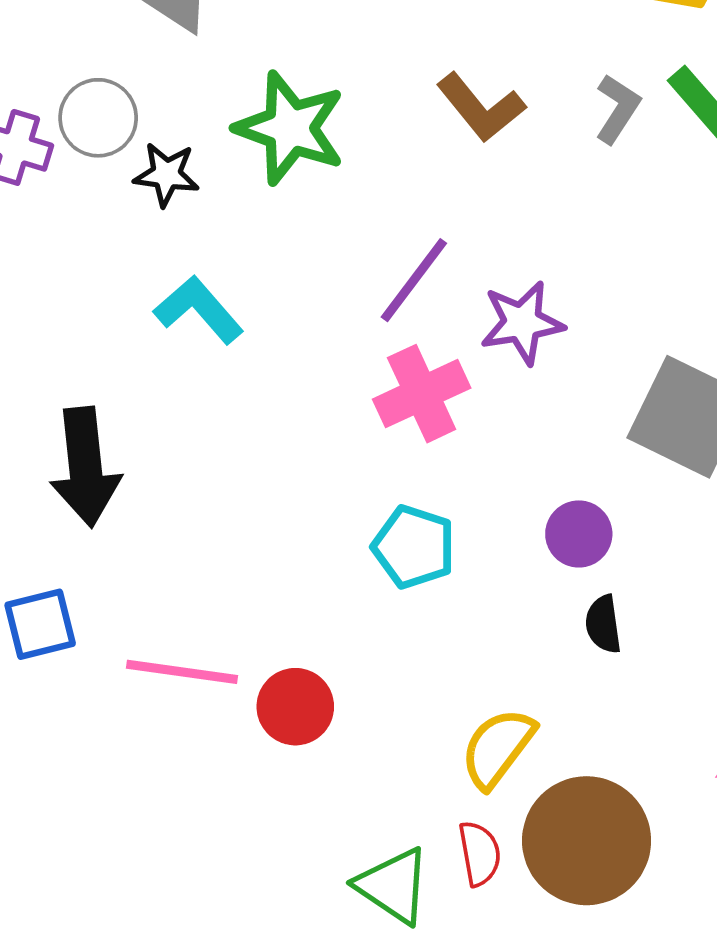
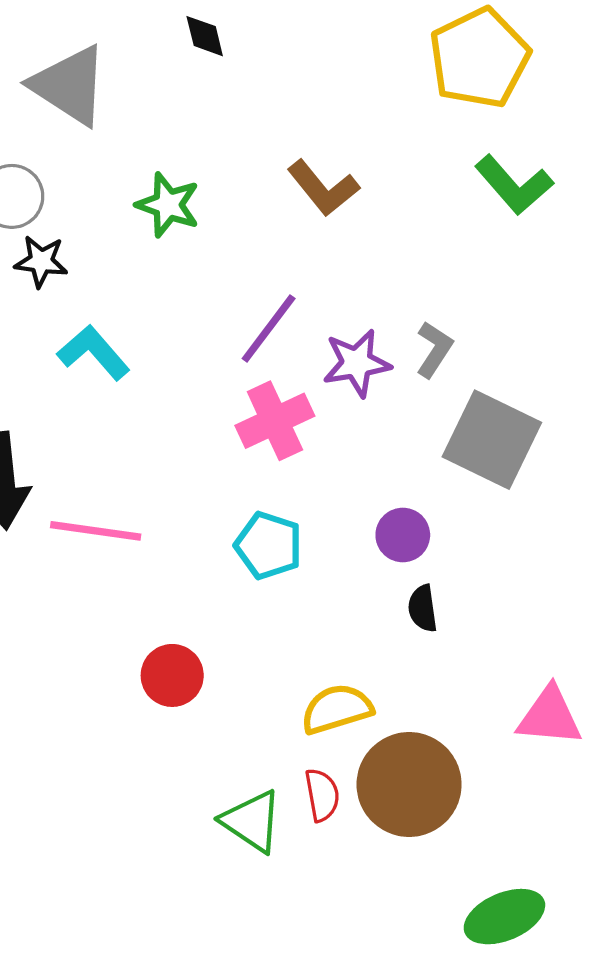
gray L-shape: (617, 109) -> (434, 349), moved
green star: (290, 128) -> (168, 205), size x0.7
black star: (166, 174) -> (41, 261), moved
pink line: (182, 672) -> (96, 531), moved
yellow semicircle: (498, 748) -> (337, 709), turned 36

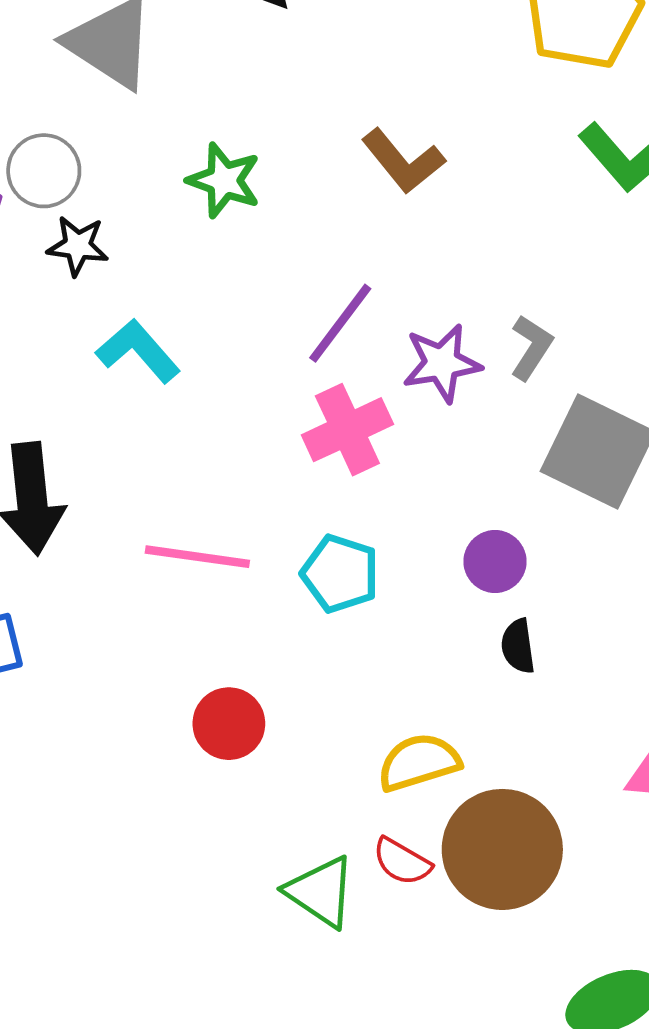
pink line: (96, 531) -> (197, 557), moved
red semicircle: (322, 795) -> (402, 862), turned 130

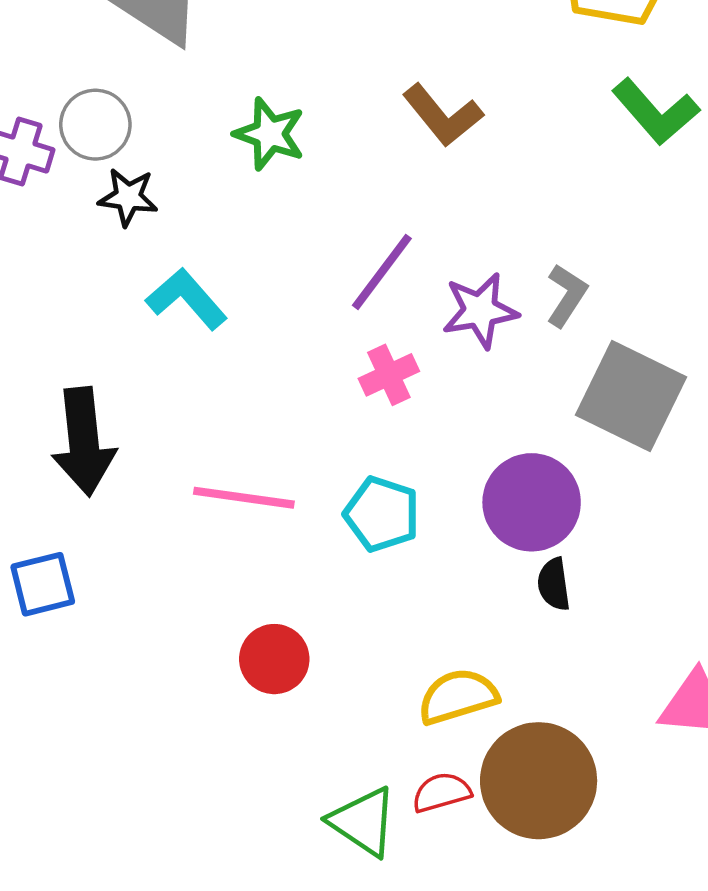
pink cross: (347, 430) -> (389, 375), size x0.7
purple circle: (495, 562) -> (532, 502), size x1.6
red semicircle: (402, 862) -> (442, 792), turned 134

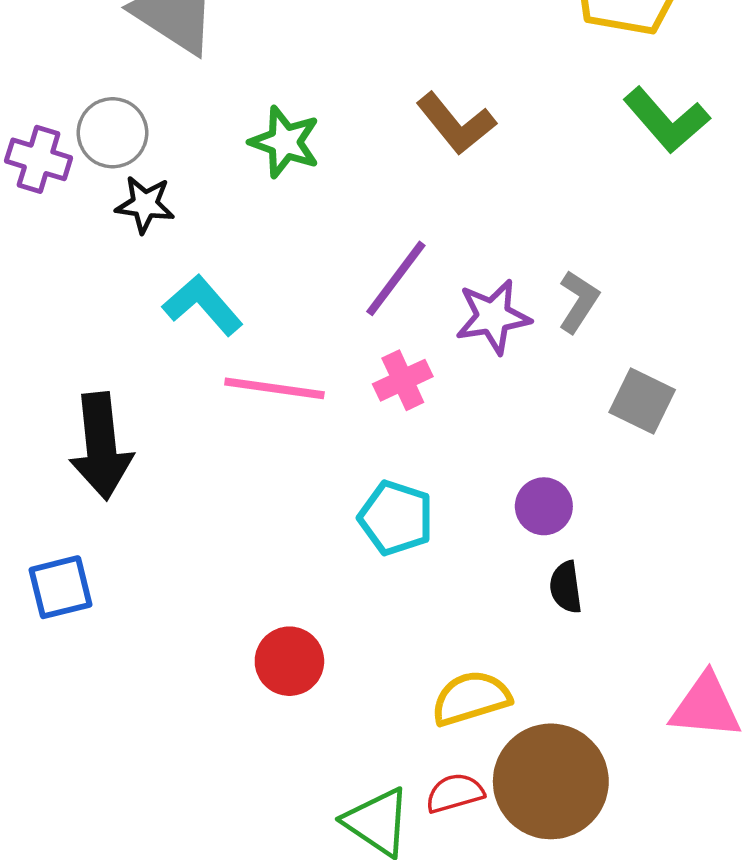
gray square: (631, 396) -> (642, 401), size x0.6
pink line: (244, 498) -> (274, 388), moved
purple circle: (532, 502) -> (544, 506), size x0.6

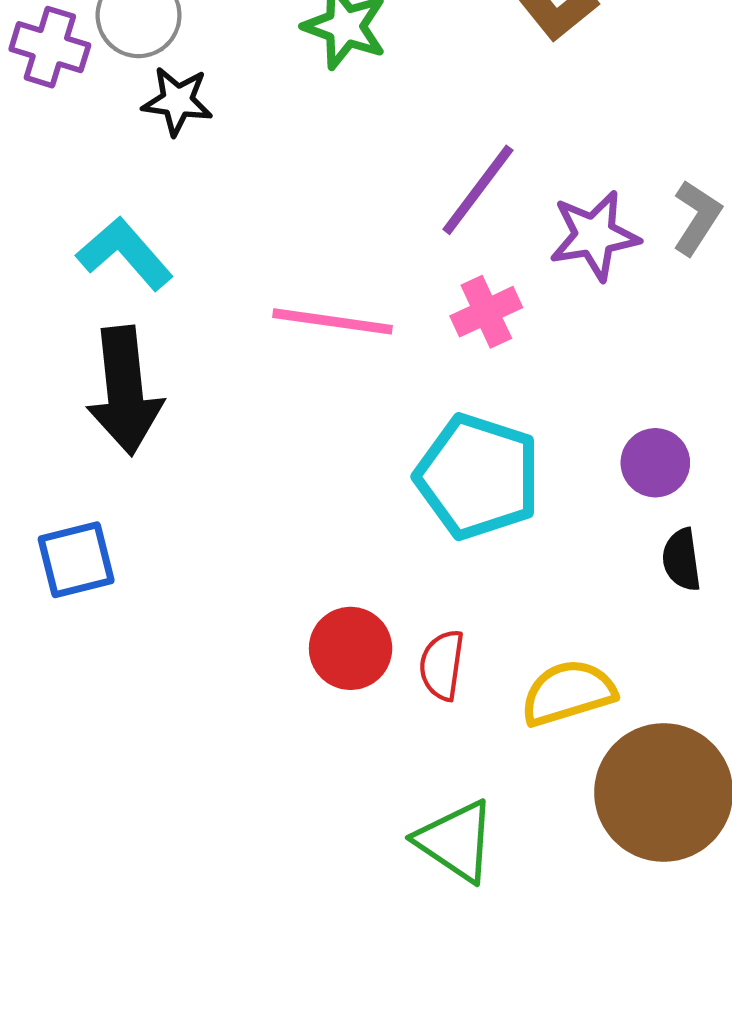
cyan L-shape: (203, 305) -> (125, 254), moved
cyan pentagon: (396, 518) -> (478, 477), size x1.4
red semicircle: (455, 793) -> (442, 665), moved, turned -66

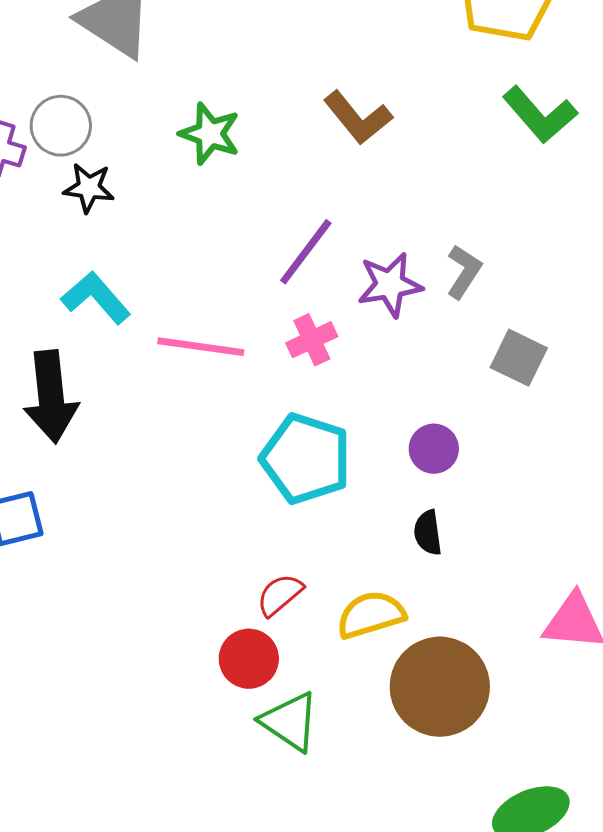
cyan L-shape: (125, 254) -> (96, 298), moved
black semicircle: (682, 560) -> (428, 533), moved
red circle: (351, 648) -> (249, 659), moved
red semicircle: (442, 665) -> (280, 595), turned 42

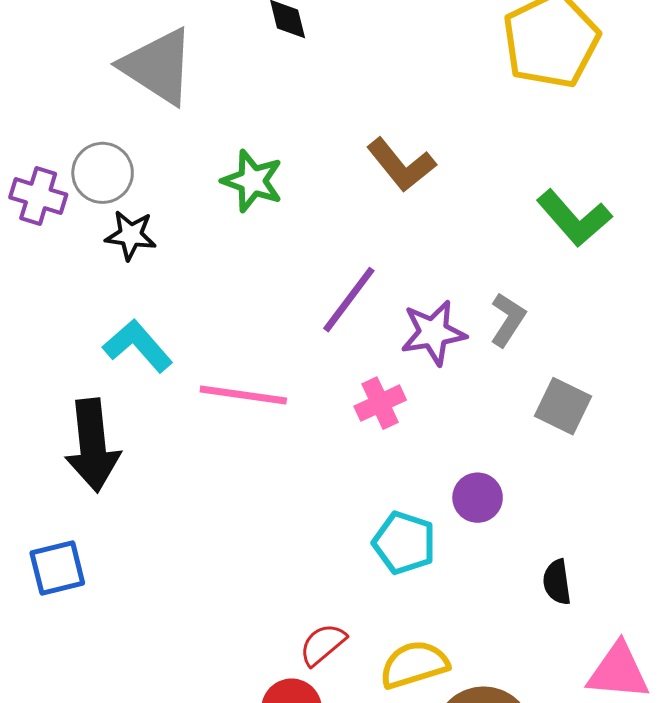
green L-shape: (540, 115) -> (574, 218), moved
pink cross: (312, 340) -> (380, 403), moved
cyan pentagon: (306, 459) -> (404, 543), moved, size x0.7
black semicircle: (428, 533) -> (557, 582), moved

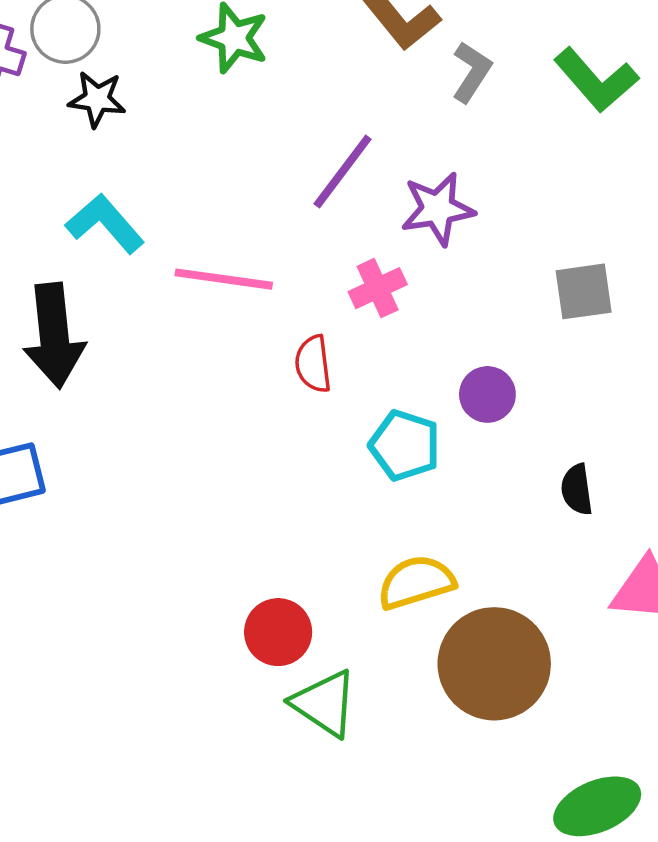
gray L-shape: (508, 320) -> (472, 72), moved
gray square: (563, 406) -> (584, 291), turned -34
red semicircle: (323, 644) -> (313, 364), moved, turned -57

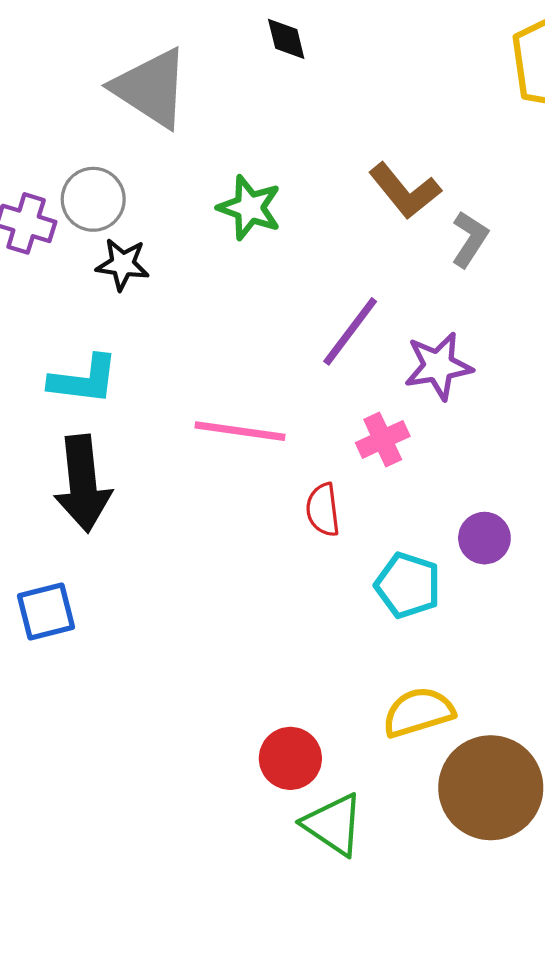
cyan L-shape: (105, 224) -> (84, 380), moved, turned 138

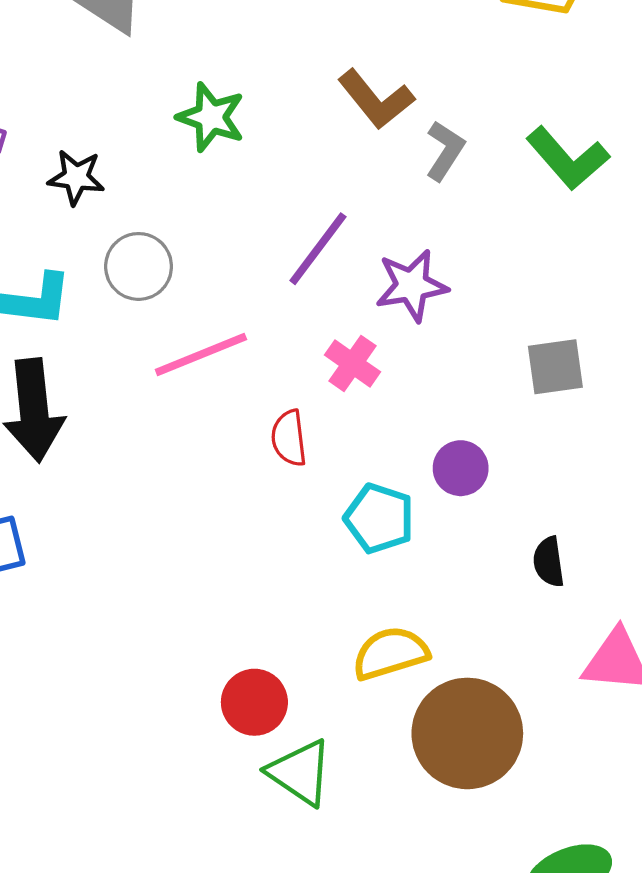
gray circle: (93, 199) -> (139, 266), moved
pink line: (240, 431) -> (201, 355), turned -30
pink cross: (383, 439) -> (353, 363), turned -30

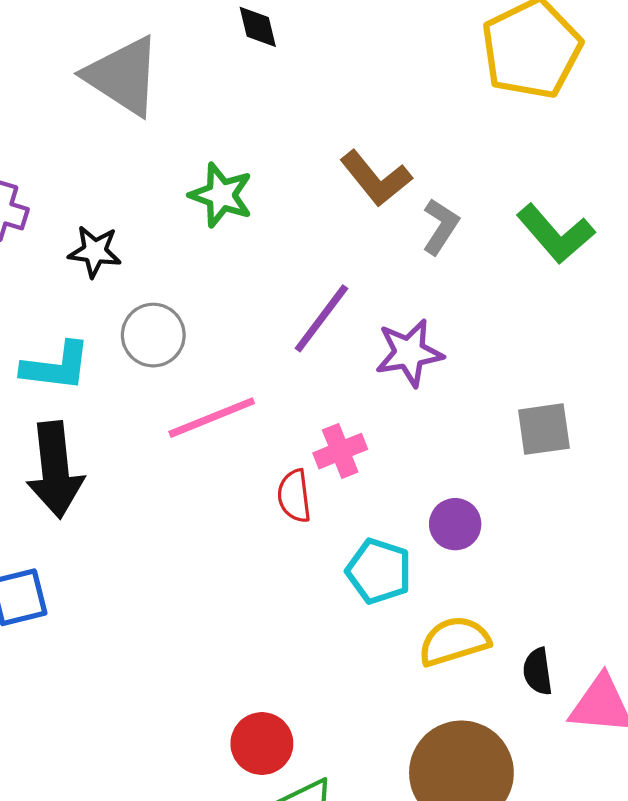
pink cross: (353, 363) -> (340, 451), moved, turned 33
black semicircle: (549, 562) -> (538, 671), moved
yellow semicircle: (390, 653) -> (454, 641), moved

